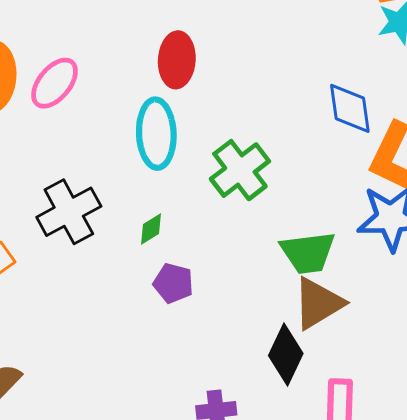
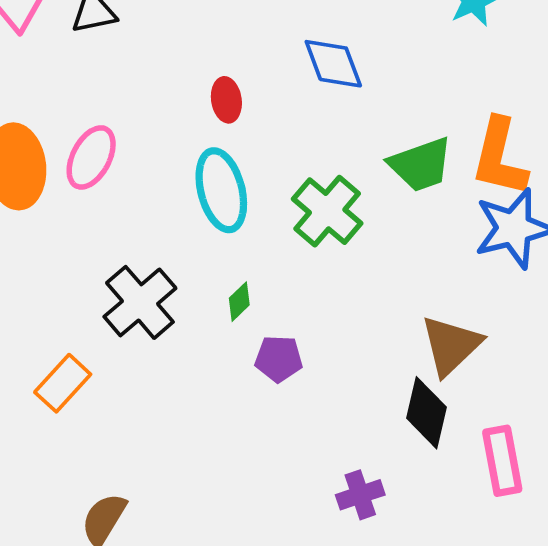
red ellipse: (177, 60) -> (226, 100), size x0.7
blue diamond: (350, 108) -> (333, 64), moved
green trapezoid: (308, 253) -> (421, 165), moved

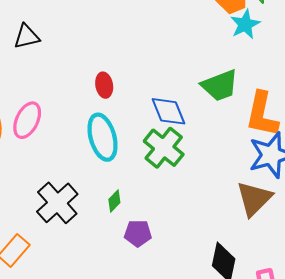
blue diamond: (333, 64) -> (169, 111), moved
green trapezoid: (421, 165) -> (220, 86), moved
brown triangle: (451, 345) -> (254, 199), moved

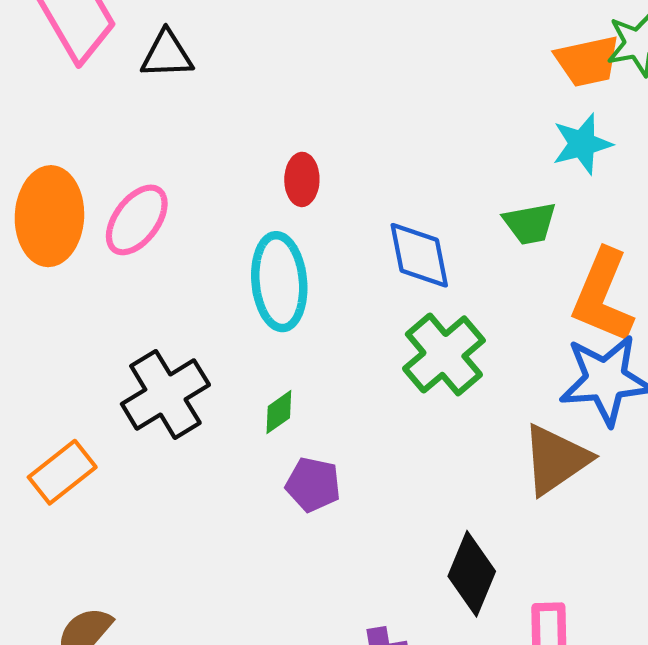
cyan star: (245, 24) -> (582, 144), moved
green trapezoid: (220, 86) -> (530, 223), size x0.7
green cross: (164, 148) -> (444, 354), moved

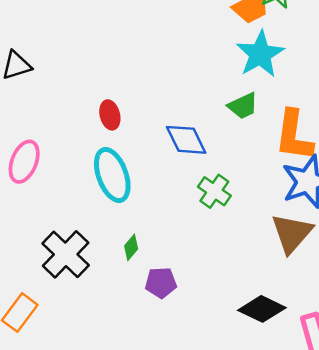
cyan star: (582, 144) -> (260, 54), size x1.4
green cross: (444, 354) -> (214, 191), size x0.7
black diamond: (472, 574) -> (262, 309), turned -72

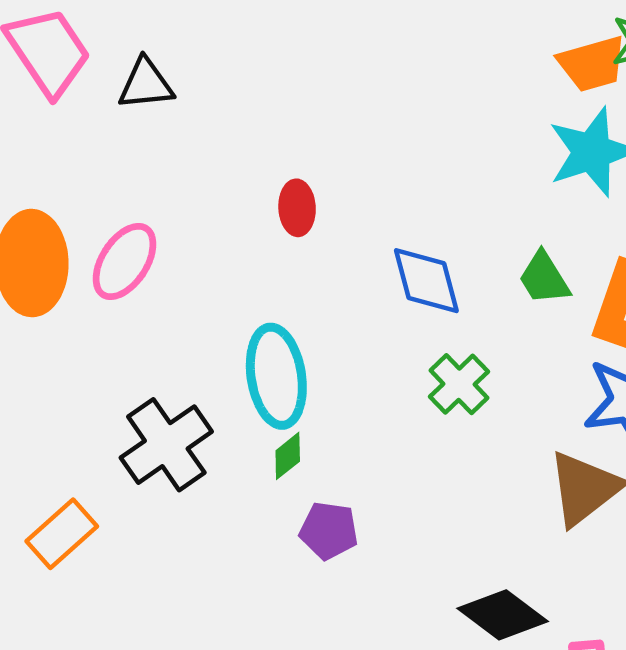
green trapezoid: (243, 106) -> (544, 278), moved, turned 72
cyan ellipse: (112, 175) -> (276, 376), moved

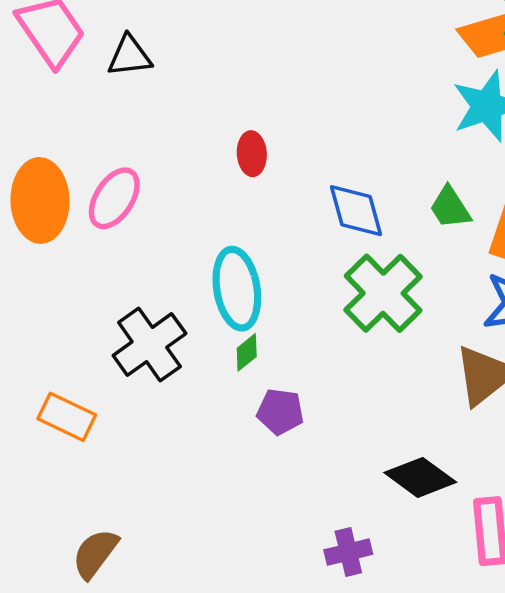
green cross: (459, 384) -> (383, 293), size x1.6
orange rectangle: (62, 534) -> (67, 417), turned 68

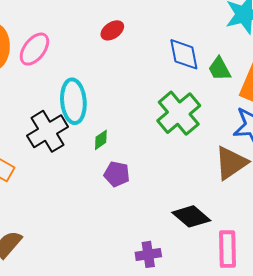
red ellipse: (252, 154) -> (112, 30), turned 55
blue diamond: (356, 211) -> (184, 54), moved
cyan ellipse: (237, 289) -> (73, 101), moved

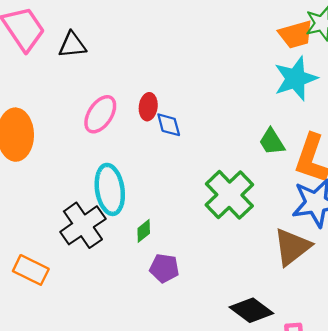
red ellipse: (112, 30) -> (148, 107), turned -45
pink ellipse: (34, 49) -> (100, 114), moved
blue diamond: (184, 54) -> (169, 125), moved, size x0.7

